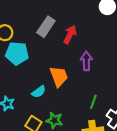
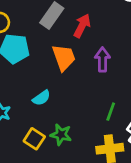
orange trapezoid: (59, 76) -> (64, 57), moved

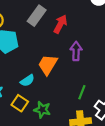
orange trapezoid: (64, 57) -> (48, 65), moved, turned -130
yellow square: (34, 139) -> (20, 103), moved

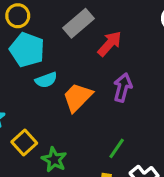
cyan semicircle: (27, 81) -> (46, 80), moved

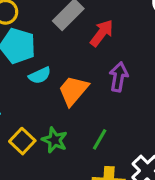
green line: (117, 148) -> (100, 139), moved
green star: (54, 160) -> (55, 140), moved

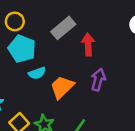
red arrow: (102, 33) -> (88, 44), turned -45

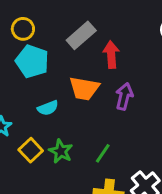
cyan semicircle: (37, 73) -> (48, 108), moved
orange trapezoid: (62, 87) -> (84, 88), moved, turned -124

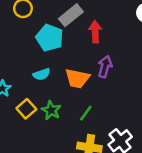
cyan pentagon: (32, 61) -> (50, 38), moved
orange trapezoid: (84, 88) -> (77, 78), moved

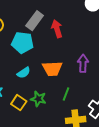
purple arrow: (105, 67) -> (83, 63), moved

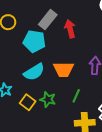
cyan semicircle: (24, 73) -> (34, 72), size x1.5

